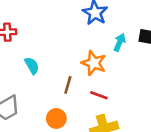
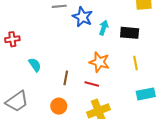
cyan arrow: (120, 42) -> (104, 28), moved
orange star: (94, 63) -> (99, 62), moved

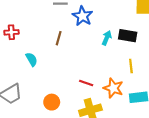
cyan arrow: (104, 28) -> (107, 38), moved
orange star: (99, 62) -> (113, 88), moved
brown line: (66, 78) -> (59, 38), moved

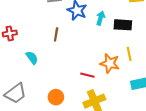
cyan arrow: (107, 38) -> (101, 18), moved
orange star: (113, 88) -> (110, 63), moved

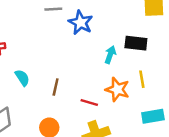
cyan arrow: (101, 18) -> (110, 55), moved
brown line: (56, 34) -> (56, 87), moved

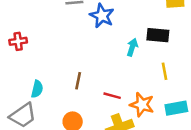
cyan semicircle: (22, 78) -> (37, 89), moved, turned 48
orange star: (117, 89) -> (142, 105), moved

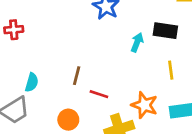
red line: (112, 96) -> (99, 94), moved

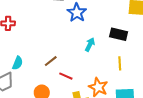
cyan arrow: (137, 42) -> (90, 45), moved
brown line: (77, 76) -> (51, 61), turned 32

